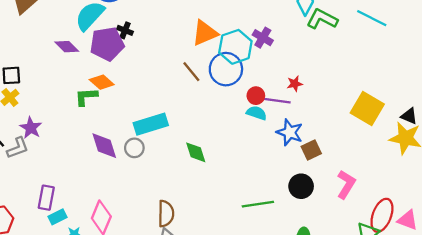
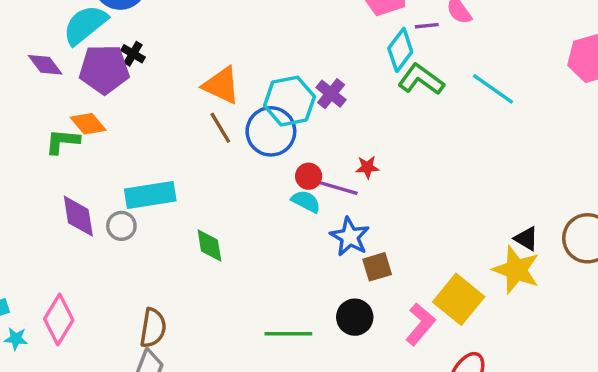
orange triangle: (205, 33) -> (221, 85), moved, turned 40
yellow square: (367, 108) -> (459, 299), moved

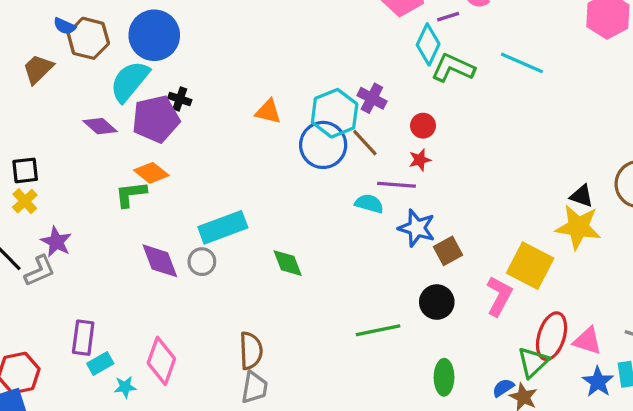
orange triangle: (221, 85) -> (268, 111), size x0.7
brown line: (220, 128) -> (365, 143), moved
red circle: (309, 176) -> (423, 126), moved

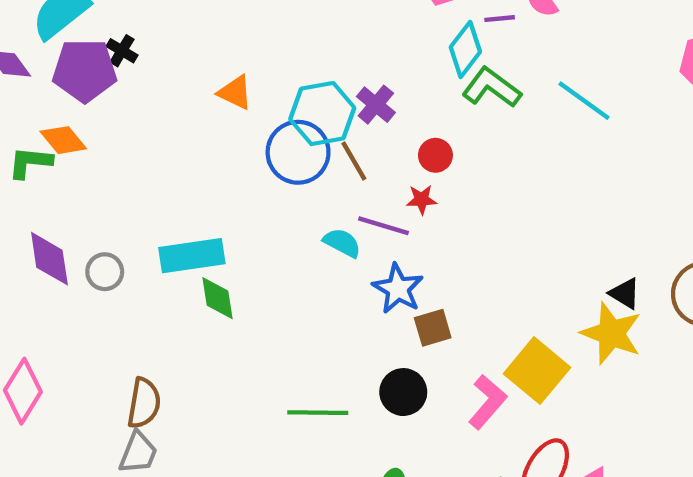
cyan rectangle: (223, 227) -> (192, 256), moved

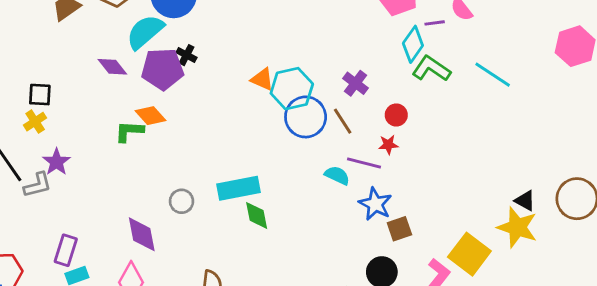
cyan hexagon: (322, 114) -> (292, 89), moved
purple diamond: (49, 259) -> (142, 234), moved

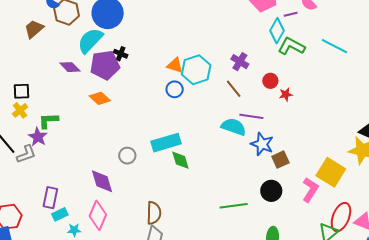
blue circle: (306, 117) -> (175, 89), moved, size x0.6
green L-shape: (129, 131) -> (48, 121), moved
red star: (388, 145) -> (286, 94), moved
cyan semicircle: (337, 175) -> (234, 127), size x1.4

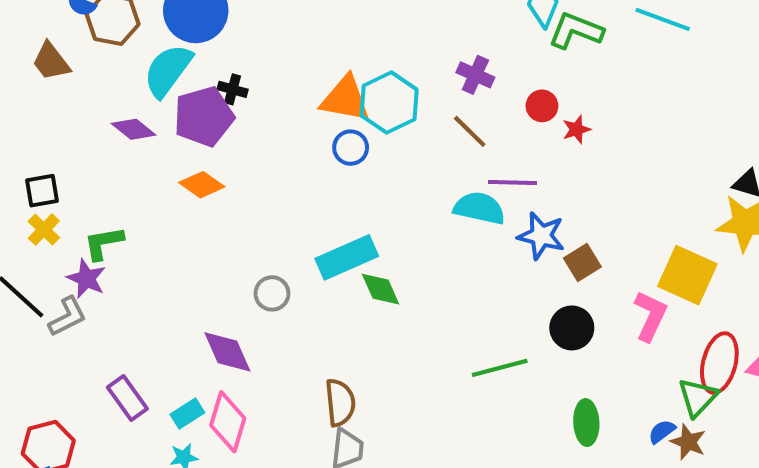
brown trapezoid: (34, 29) -> (51, 62), turned -80
orange triangle: (175, 65) -> (345, 99), size x1.5
purple rectangle: (50, 198) -> (127, 398), turned -40
cyan rectangle: (60, 214) -> (187, 414), moved

